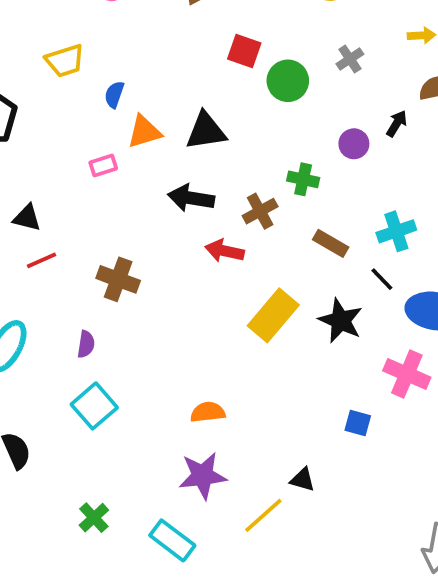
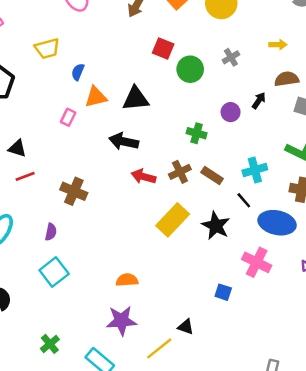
pink rectangle: (103, 165) -> (68, 117), turned -49
brown cross: (260, 211) -> (180, 172), moved

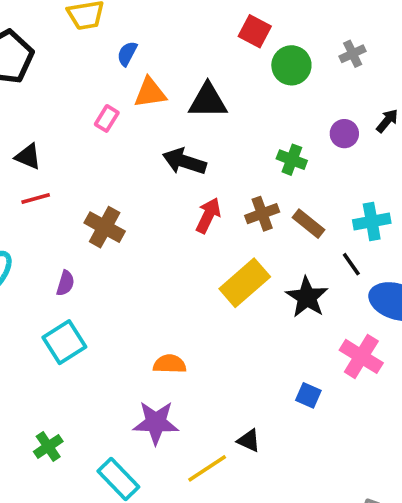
red arrow: (143, 177) -> (208, 215), turned 95

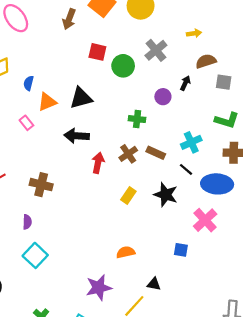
gray cross: (353, 54) -> (156, 50), size x1.5
pink rectangle: (107, 118) -> (26, 123), turned -56
yellow rectangle: (245, 283) -> (128, 196), size x0.6
pink cross: (361, 356) -> (205, 220), turned 30
orange semicircle: (170, 364) -> (126, 252), moved

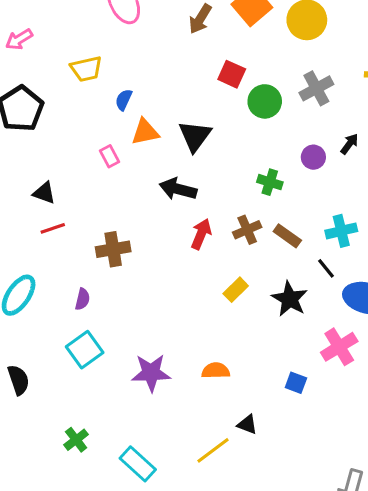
black triangle: (81, 98) -> (195, 136), turned -50
brown cross: (41, 185) -> (113, 249), turned -35
purple star: (99, 288) -> (151, 373), moved

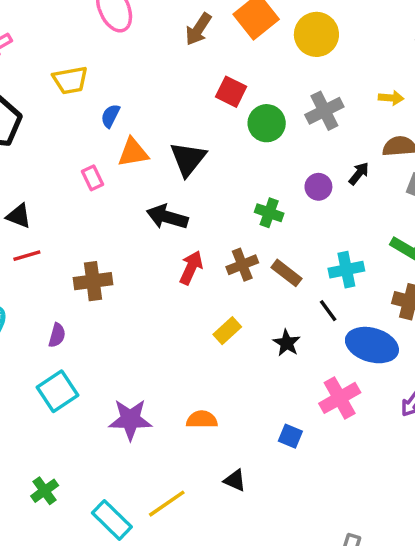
black star: (290, 299) -> (287, 343), size x0.7
yellow line: (213, 450) -> (167, 504), moved

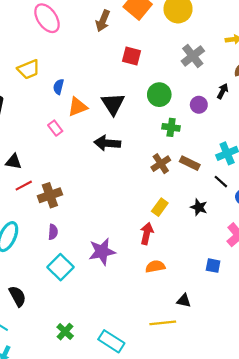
green circle: (267, 123) -> (159, 95), moved
red arrow: (191, 268) -> (147, 233), moved
brown cross: (93, 281) -> (50, 195), moved
purple star: (130, 419) -> (102, 252), moved
yellow line: (167, 504) -> (163, 323), moved, turned 40

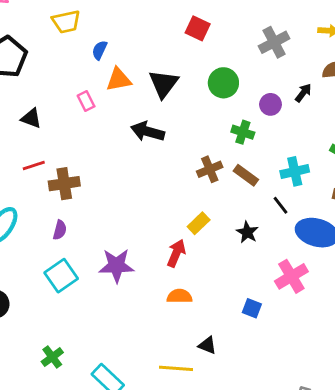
green cross: (171, 127) -> (243, 132), moved
black triangle: (14, 162) -> (31, 118), moved

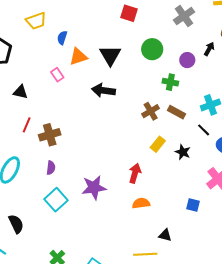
red line: (34, 166) -> (27, 125), turned -42
yellow rectangle: (199, 223) -> (158, 144), moved

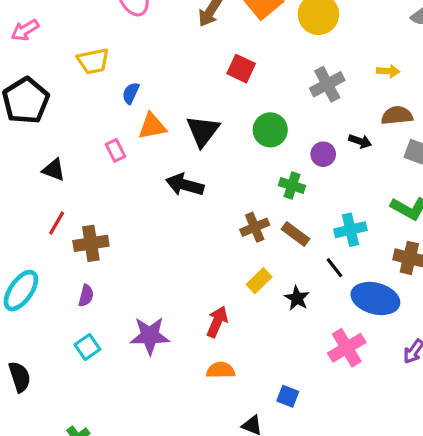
black arrow: (209, 49) -> (360, 141), turned 72
cyan square: (56, 200) -> (87, 347), size x0.7
blue square: (193, 205) -> (288, 396), moved

